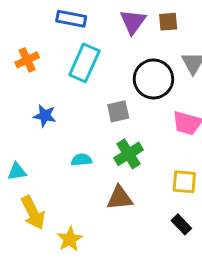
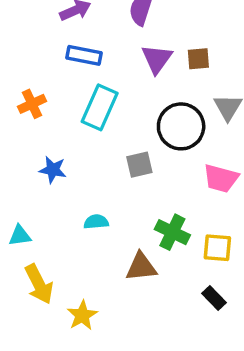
green cross: (128, 154) -> (172, 232), moved, turned -32

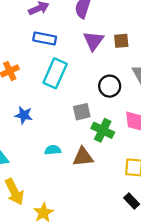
black circle: (181, 126) -> (110, 86), size x0.7
green cross: (172, 232) -> (103, 130), moved
brown triangle: (141, 267) -> (83, 157), moved

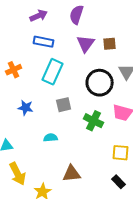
black circle: (110, 86) -> (100, 83), size x1.4
gray square: (82, 112) -> (64, 105), moved
brown triangle: (83, 157) -> (72, 174), moved

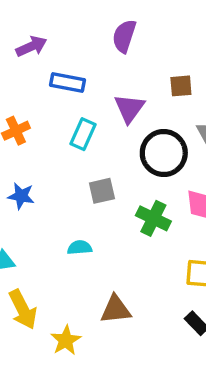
purple arrow: (39, 16) -> (31, 46), moved
purple triangle: (86, 44) -> (129, 108), moved
cyan rectangle: (53, 72) -> (83, 134), size x0.7
blue star: (26, 108) -> (21, 196), moved

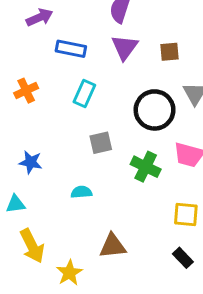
purple triangle: (129, 108) -> (125, 47), moved
blue star: (21, 196) -> (31, 162), moved

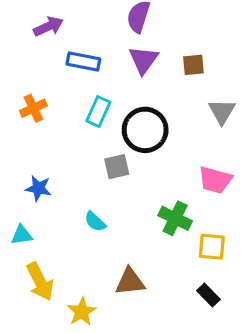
black circle: (155, 110) -> (145, 130), moved
green cross: (146, 167) -> (175, 218), moved
cyan semicircle: (81, 192) -> (95, 222), turned -132

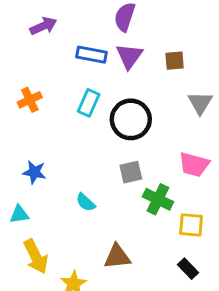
blue rectangle: (83, 62) -> (92, 55), moved
gray square: (117, 167) -> (131, 172), moved

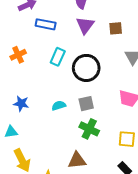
blue rectangle: (92, 55) -> (46, 24), moved
green cross: (158, 199) -> (89, 129), moved
cyan semicircle: (86, 202) -> (59, 106), moved, turned 120

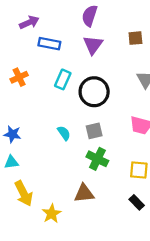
brown square: (116, 28) -> (135, 38), moved
blue star: (21, 104) -> (12, 134), moved
cyan semicircle: (59, 106) -> (64, 133), turned 72

